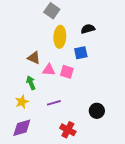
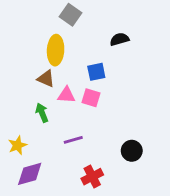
yellow ellipse: (60, 37) -> (56, 50), moved
blue square: (81, 53) -> (96, 72), moved
yellow star: (22, 102) -> (17, 145), moved
red cross: (68, 130) -> (92, 177), turned 35

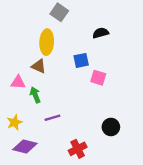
pink triangle: (66, 95) -> (18, 82), moved
pink square: (91, 98) -> (98, 78), moved
purple line: (73, 140) -> (52, 118), moved
purple diamond: (30, 174) -> (25, 146), turned 30

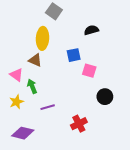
pink triangle: (18, 82) -> (16, 75), turned 32
yellow star: (15, 122) -> (16, 102), moved
black circle: (111, 127) -> (105, 97), moved
red cross: (78, 149) -> (79, 124), moved

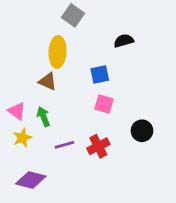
pink square: (89, 71) -> (104, 104), moved
pink triangle: (16, 75) -> (17, 111), moved
red cross: (79, 124) -> (98, 146), moved

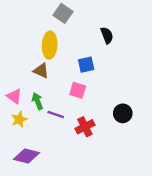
black semicircle: (124, 41) -> (107, 35), turned 84
pink square: (104, 104) -> (78, 90), moved
purple line: (65, 145) -> (56, 115), moved, turned 35

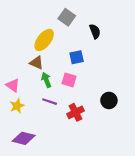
gray square: (63, 13) -> (67, 17), moved
yellow ellipse: (50, 45) -> (44, 40), turned 35
green arrow: (37, 101) -> (46, 80), moved

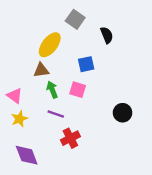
brown triangle: (37, 63) -> (41, 70), turned -32
red cross: (75, 112) -> (70, 138), moved
purple diamond: (24, 138) -> (27, 155), turned 55

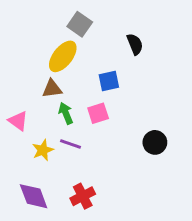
gray square: (75, 19) -> (80, 24), moved
pink square: (78, 90) -> (98, 113), turned -35
yellow star: (19, 119) -> (43, 150), moved
red cross: (70, 138) -> (83, 196), moved

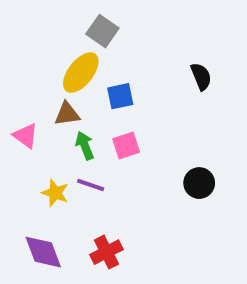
black semicircle: (135, 44) -> (201, 76), moved
blue square: (109, 81) -> (120, 96), moved
pink triangle: (18, 121) -> (26, 136), moved
yellow star: (43, 150) -> (55, 193), turned -30

